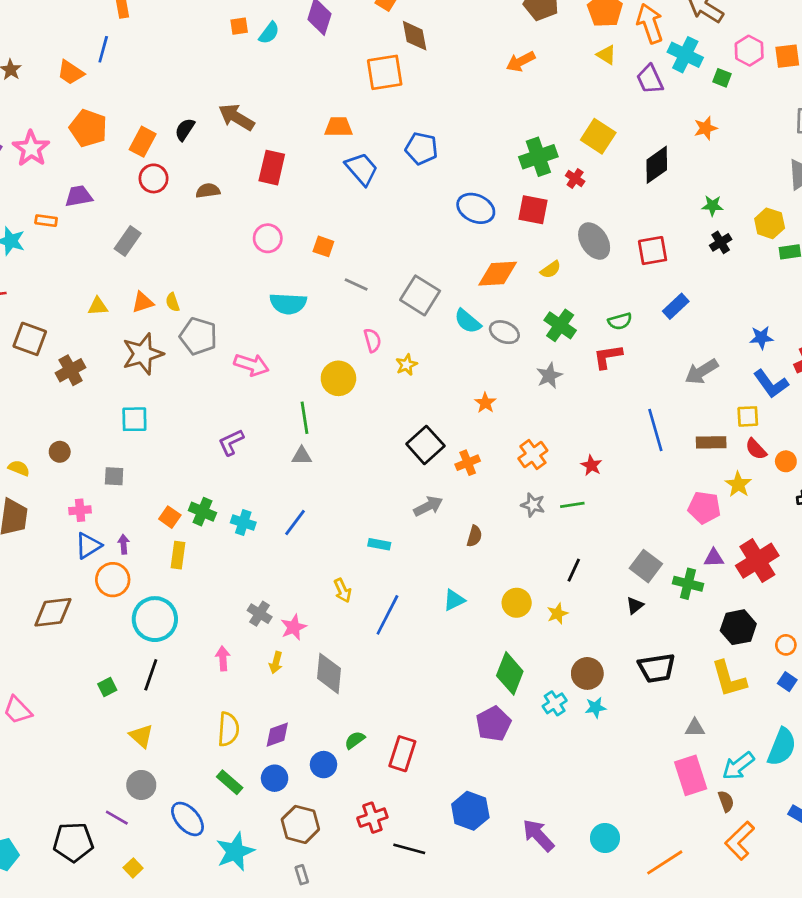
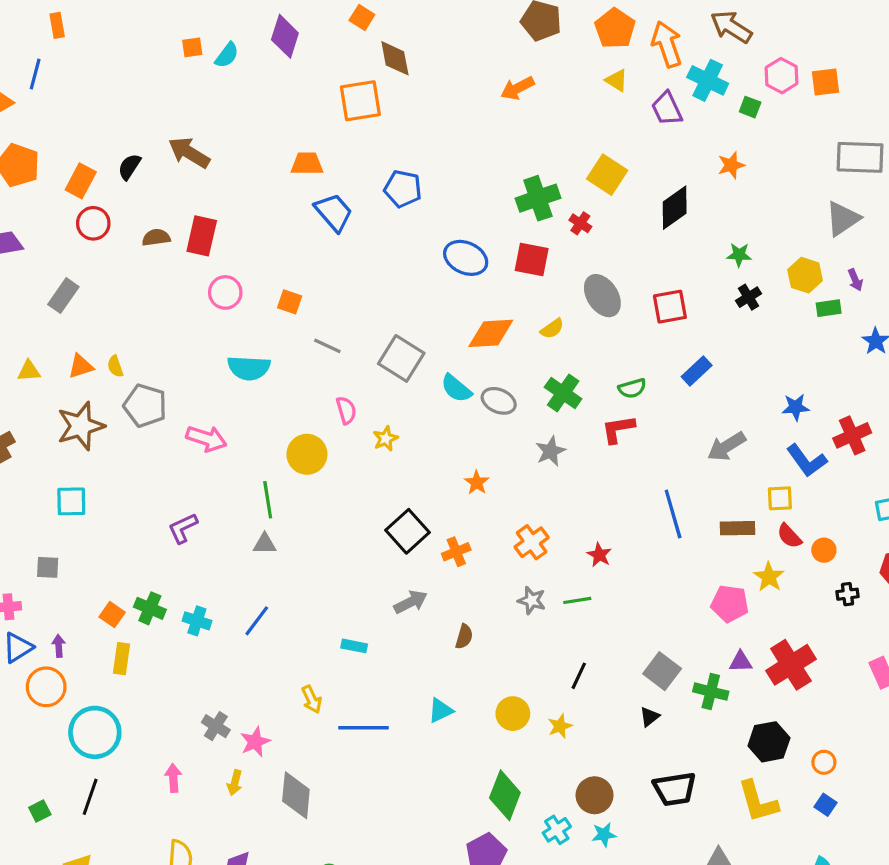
red rectangle: (272, 168) -> (202, 236), moved
blue line: (387, 615) -> (364, 728), turned 63

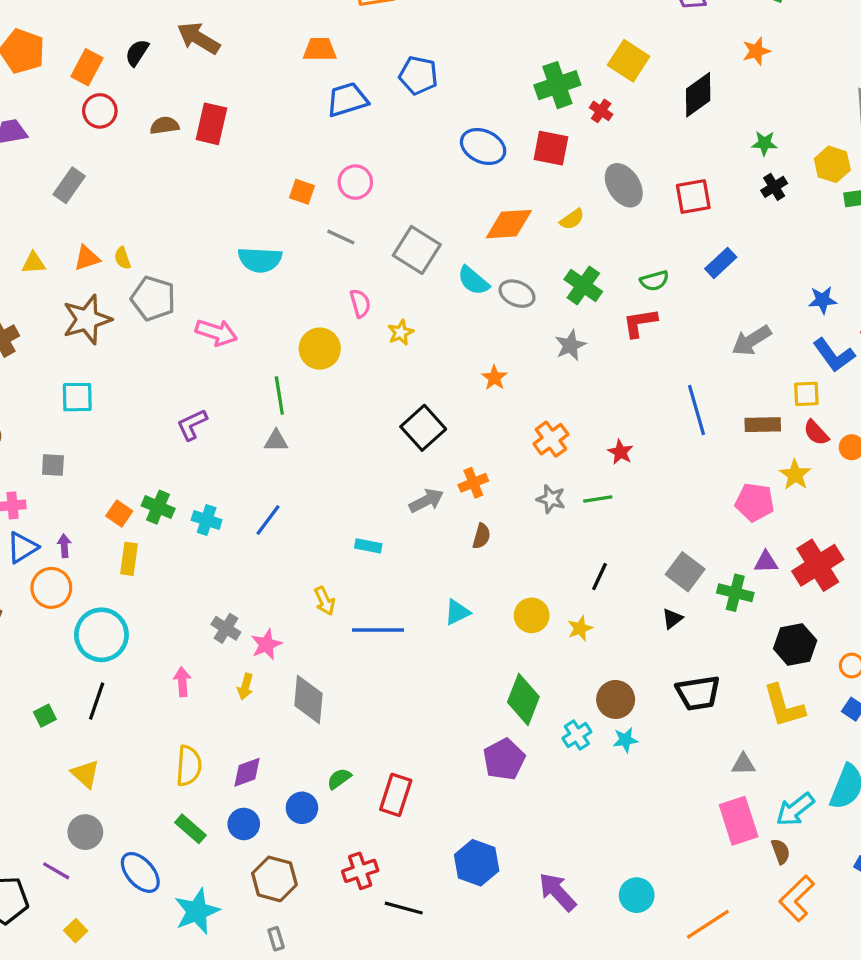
blue trapezoid: (334, 212) -> (347, 100), turned -66
pink circle: (225, 292) -> (355, 182), moved
orange cross: (456, 552) -> (473, 483), moved

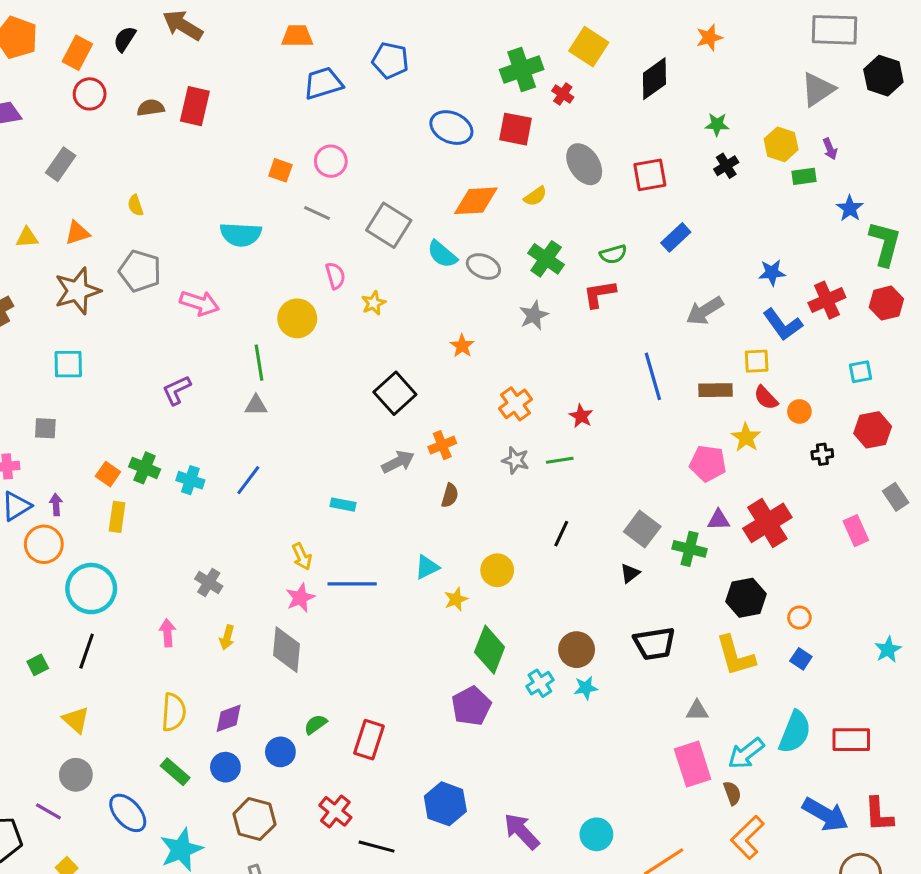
yellow semicircle: (122, 258) -> (135, 205), moved
yellow star: (580, 628) -> (456, 599), moved
pink star: (266, 644) -> (300, 598), moved
red cross: (360, 871) -> (335, 811), turned -32

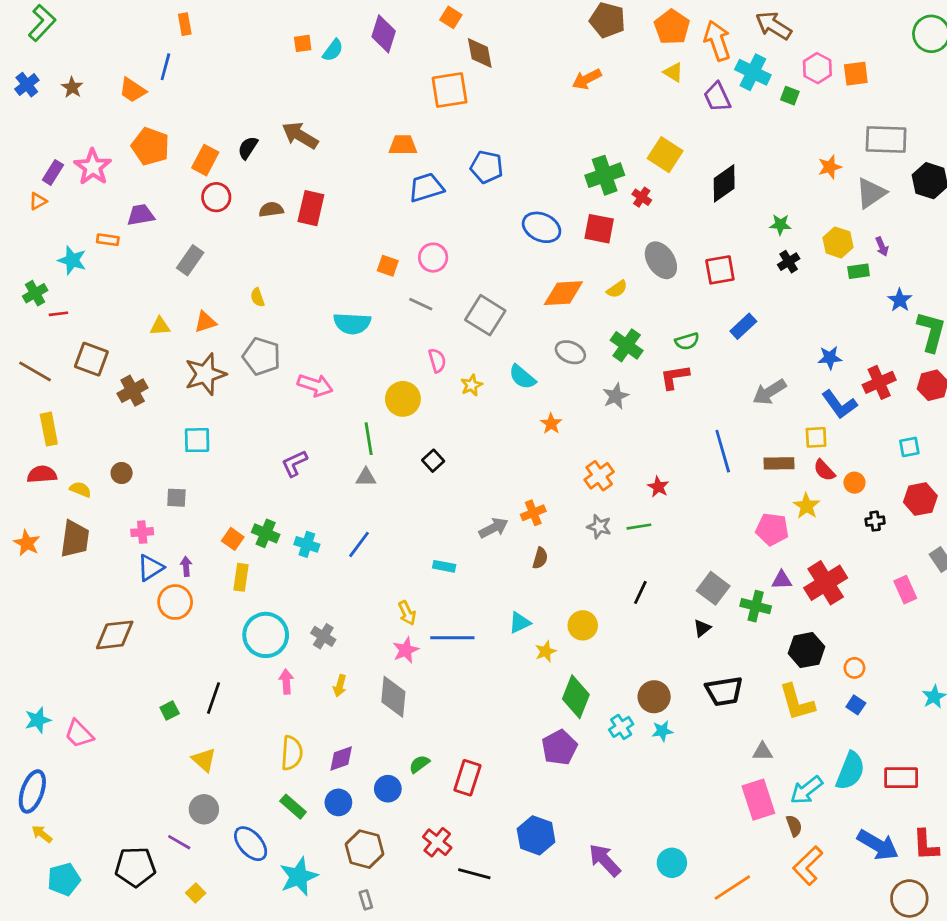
orange star: (709, 37) -> (830, 167), moved
cyan semicircle: (442, 254) -> (522, 377), moved
black square: (395, 393) -> (433, 461), moved, size x0.6
cyan circle: (91, 589) -> (266, 635), moved

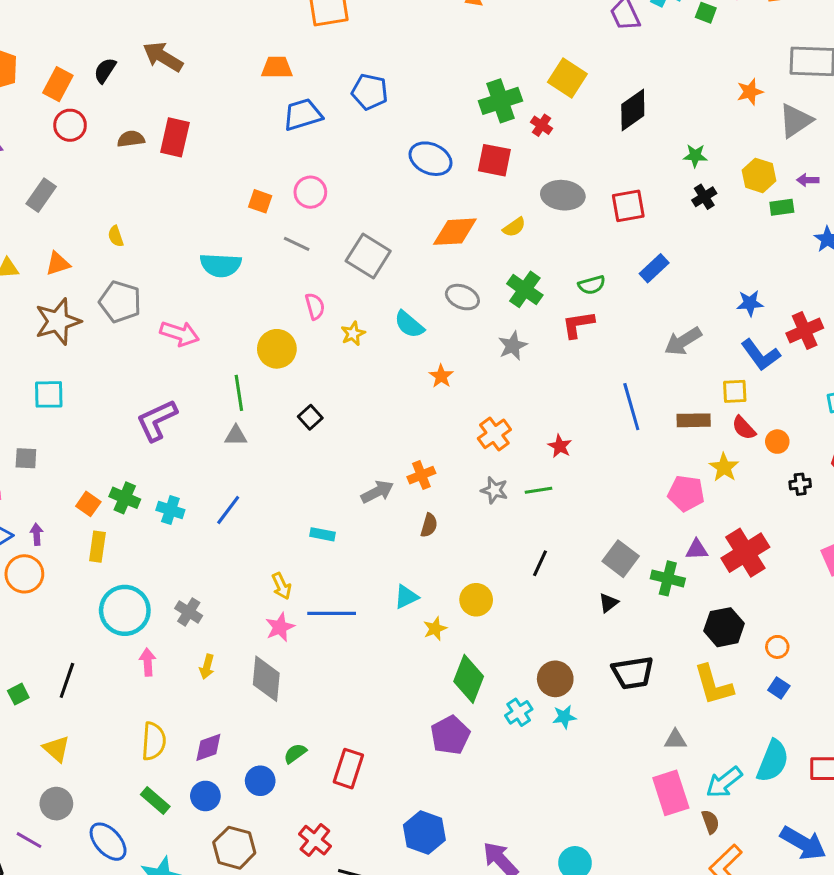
purple arrow: (882, 247) -> (808, 180), turned 114
gray ellipse: (661, 260) -> (563, 195), turned -51
purple L-shape: (294, 463) -> (157, 420), size x1.4

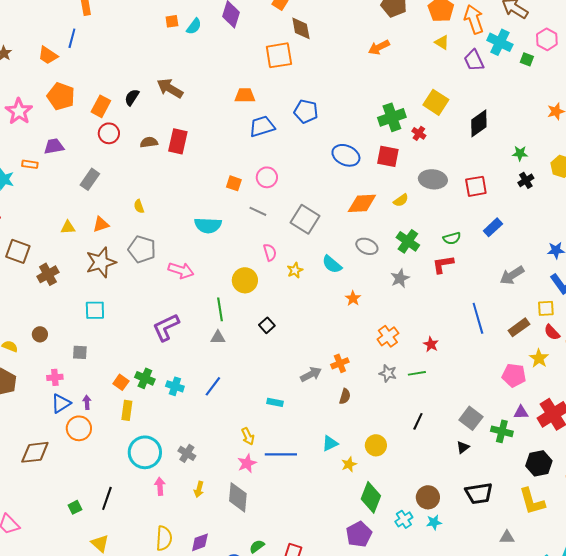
brown rectangle: (694, 420) -> (519, 327), turned -35

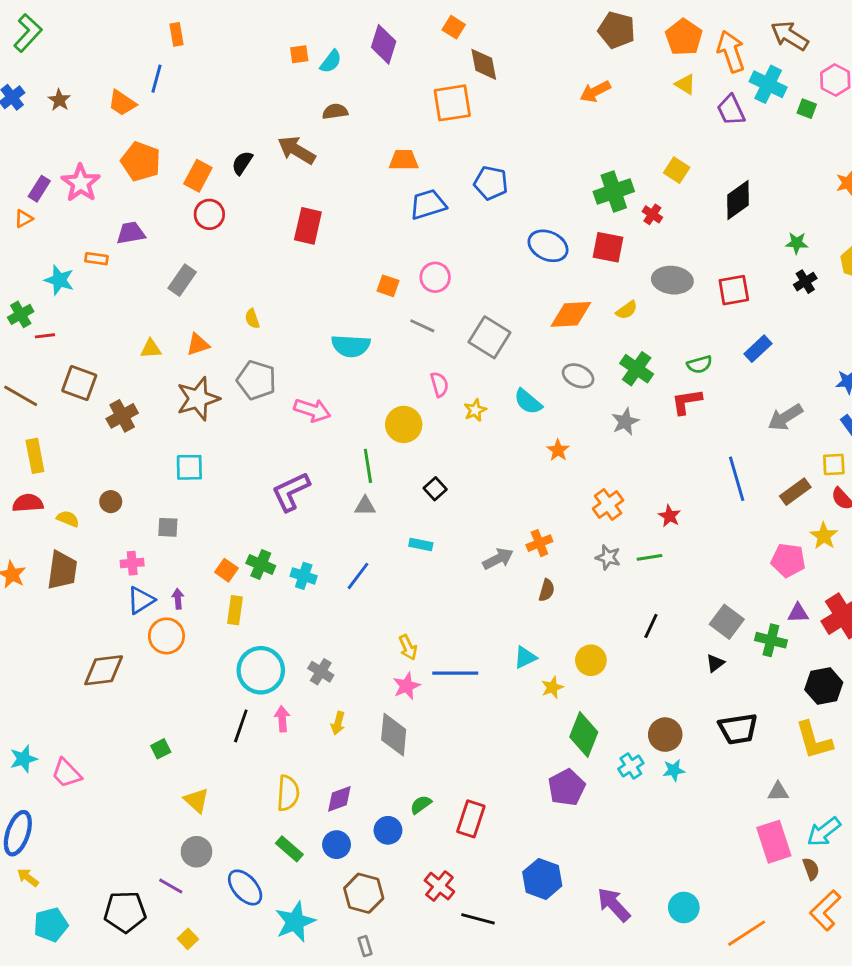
yellow square: (436, 102) -> (677, 170), size x0.7
brown semicircle: (149, 142) -> (335, 111), moved
cyan rectangle: (275, 402) -> (421, 544), moved
black line: (107, 498) -> (241, 726), moved

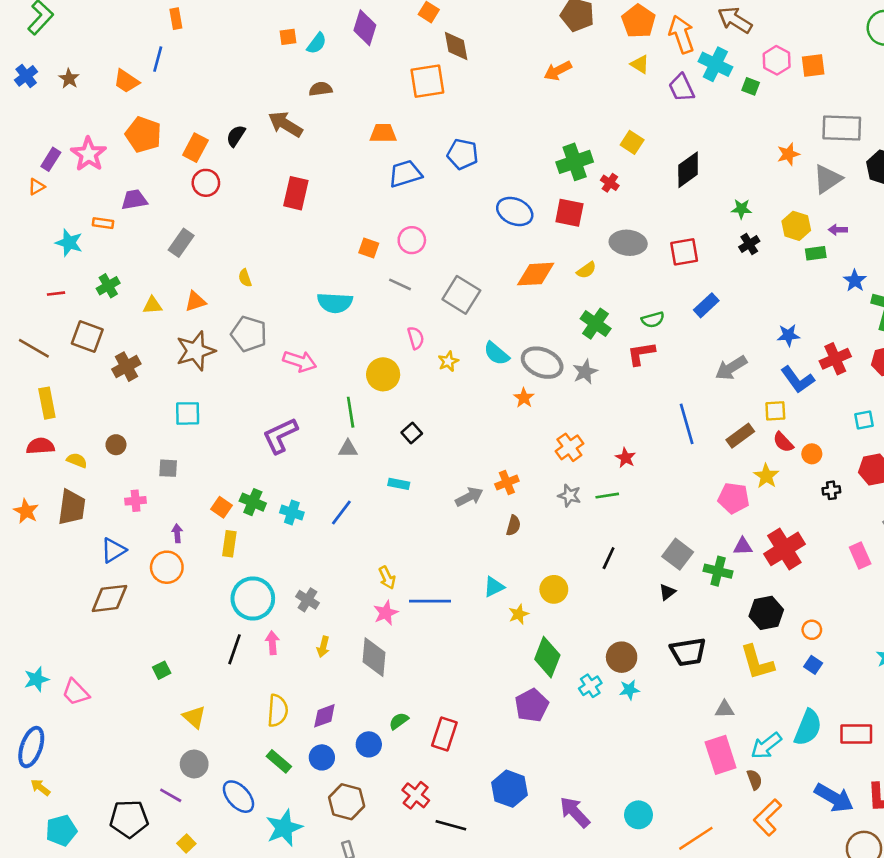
green cross: (21, 314) -> (108, 286), moved
gray ellipse: (578, 376) -> (542, 363), moved, size x1.4
blue triangle: (141, 600) -> (113, 550), moved

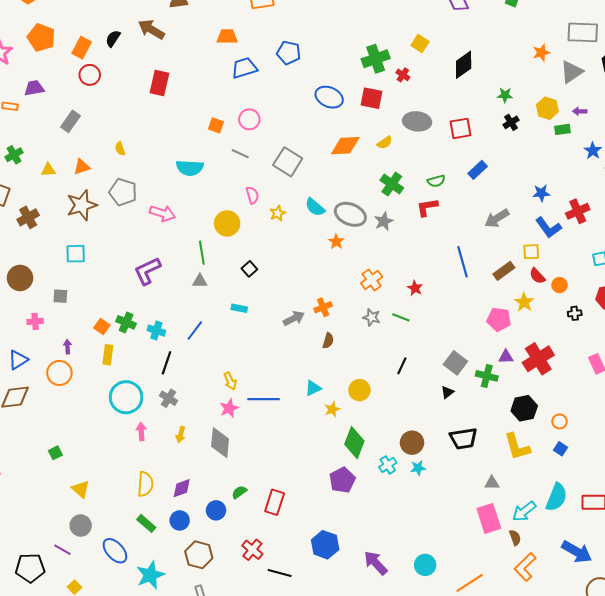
brown circle: (116, 445) -> (20, 278), size x1.6
green line: (607, 496) -> (401, 317), turned 30
black line: (235, 649) -> (166, 363), moved

